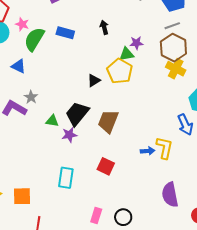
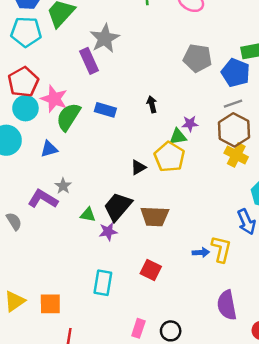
pink star: (22, 24) -> (54, 99), size x1.6
blue triangle: (19, 66) -> (49, 149), turned -42
brown trapezoid: (108, 121) -> (155, 216), turned -110

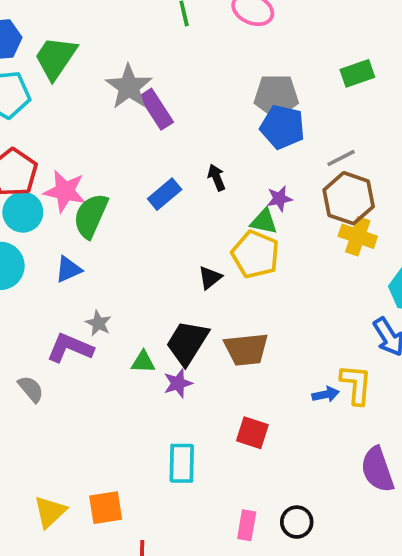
purple rectangle: (89, 61) -> (156, 109), moved
blue pentagon: (236, 73) -> (282, 127), moved
blue rectangle: (105, 110) -> (165, 194), moved, turned -48
green triangle: (178, 137) -> (264, 221), turned 30

